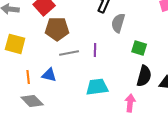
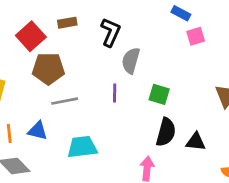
purple line: (95, 50) -> (115, 93), moved
cyan trapezoid: (97, 87) -> (82, 147), moved

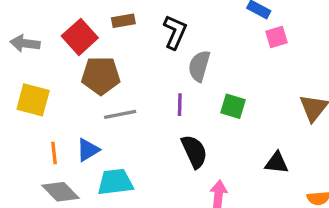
blue triangle: (38, 131) -> (88, 150), turned -45
black semicircle: (166, 132) -> (194, 151), moved, turned -40
cyan trapezoid: (82, 147) -> (115, 182), moved

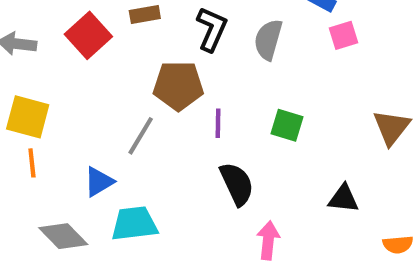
gray semicircle: (199, 66) -> (268, 40), moved
brown pentagon: (101, 76) -> (178, 86), moved
gray line: (120, 114) -> (141, 136), turned -48
orange line: (54, 153) -> (32, 163), moved

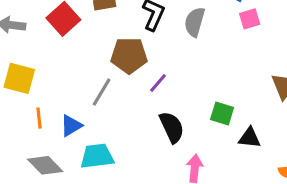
purple line: (218, 123) -> (158, 83), turned 40
green square: (287, 125) -> (222, 113), moved
orange line: (32, 163) -> (39, 118), moved

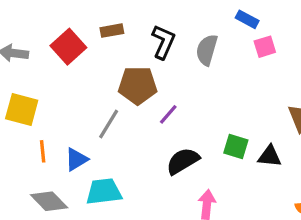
black semicircle: (172, 127) -> (183, 161), turned -96
black triangle: (250, 138) -> (270, 156), moved

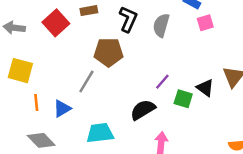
purple line: (168, 114) -> (162, 82), moved
black triangle: (270, 156) -> (205, 88), moved, turned 30
cyan trapezoid: (104, 192) -> (100, 133), moved

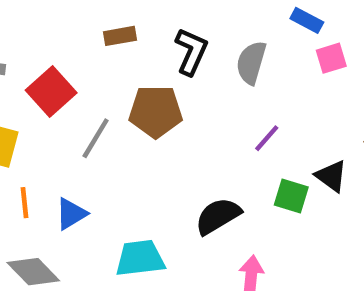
red square: (56, 23) -> (51, 92), moved
gray line: (86, 82) -> (96, 138), moved
purple line: (162, 82) -> (267, 138), moved

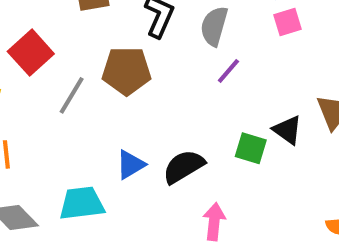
purple line: (267, 138) -> (228, 71), moved
blue triangle: (71, 214) -> (131, 165), moved
cyan trapezoid: (140, 258) -> (82, 203), moved

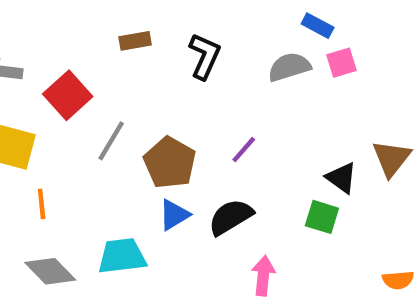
gray semicircle: (214, 26) -> (289, 67), moved, turned 57
brown pentagon: (127, 71) -> (170, 163), moved, turned 30
purple line: (228, 71) -> (244, 150), moved
green square: (251, 148) -> (322, 217), moved

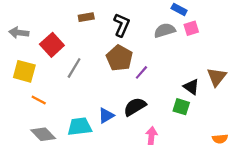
brown pentagon: (170, 163) -> (119, 58), moved
orange line: (42, 204) -> (39, 100), turned -56
blue triangle: (174, 215) -> (106, 116), moved

